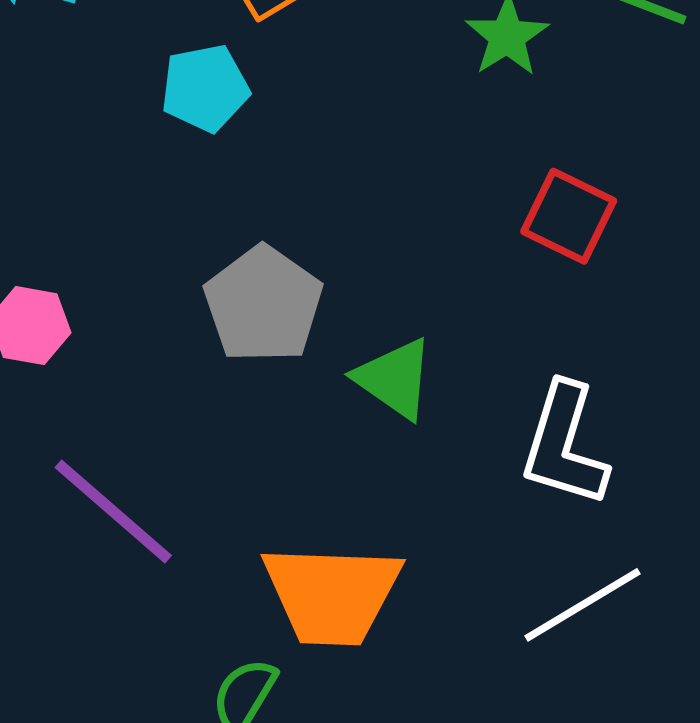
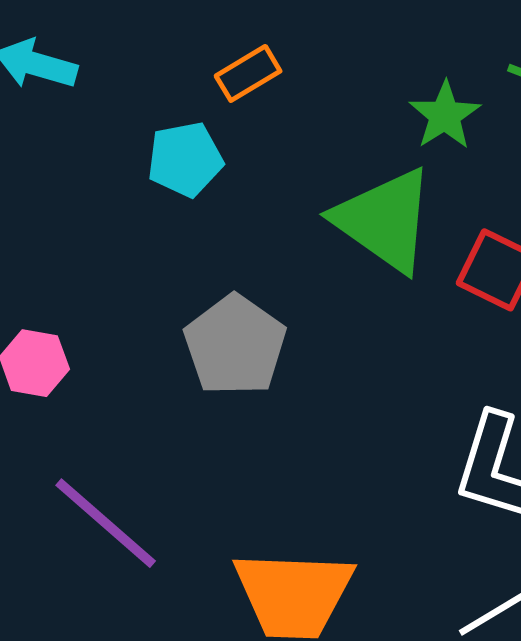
green triangle: (394, 379) -> (384, 220), moved, size x1.5

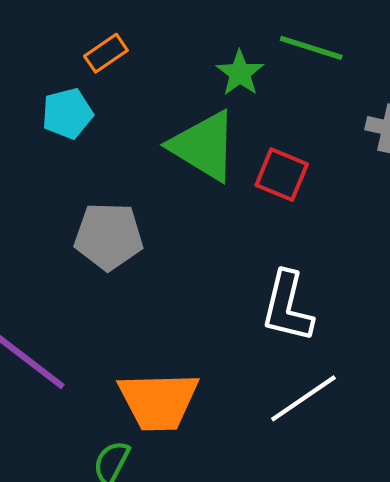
gray pentagon: (235, 345) -> (109, 236), turned -30

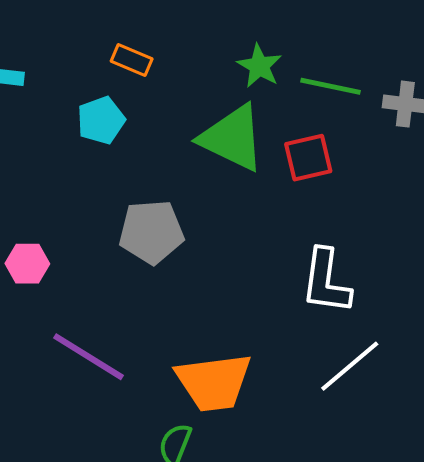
green line: (311, 48) -> (331, 86), moved
orange rectangle: (106, 53) -> (132, 60), turned 63
red square: (282, 175) -> (308, 158), turned -30

